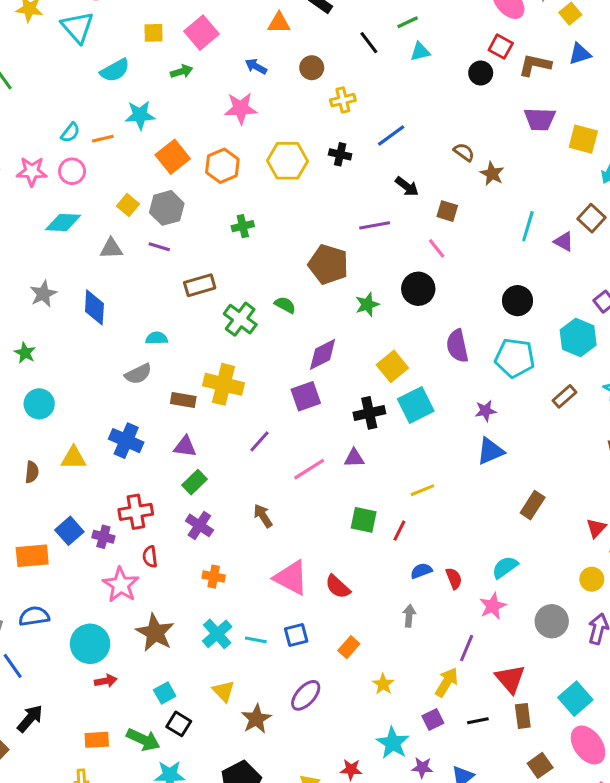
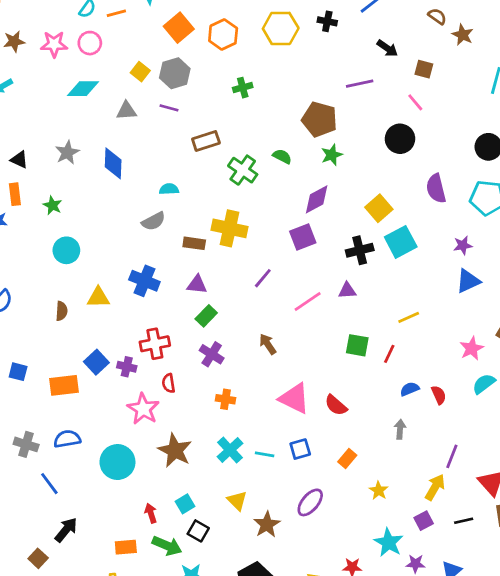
green star: (367, 305) -> (332, 155), moved
pink star: (493, 606) -> (472, 348), moved
red arrow: (106, 681) -> (151, 513), moved, turned -96

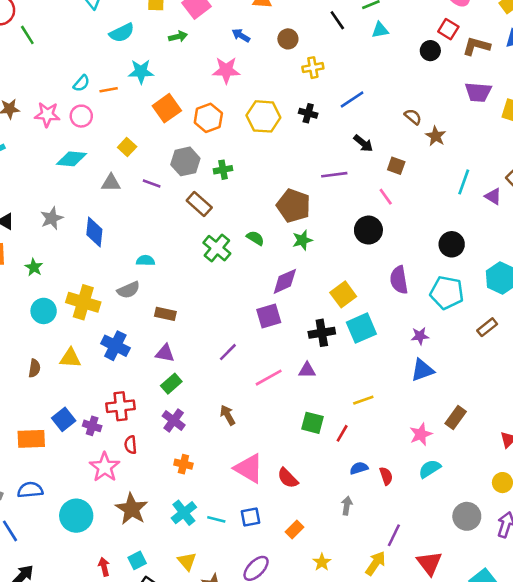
gray hexagon: (175, 73) -> (185, 161), moved
brown rectangle: (206, 141) -> (199, 204), moved, turned 55
yellow cross: (229, 228) -> (83, 302), moved

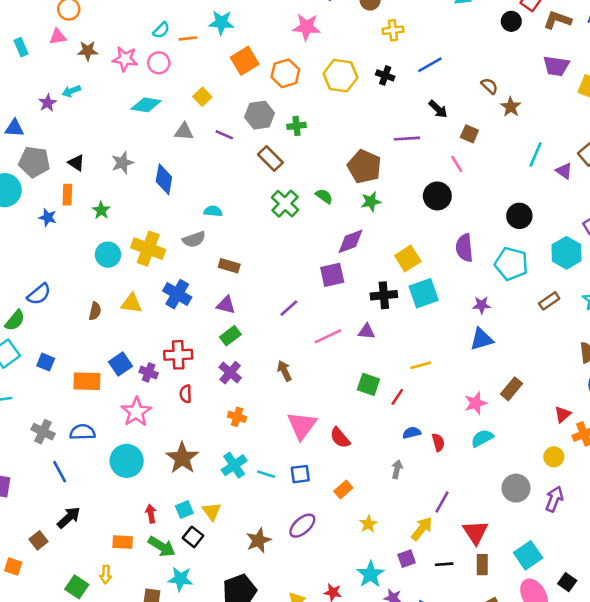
pink star: (105, 467) -> (136, 412), moved
pink triangle: (249, 468) -> (302, 426), turned 32
yellow triangle: (187, 561) -> (212, 511), moved

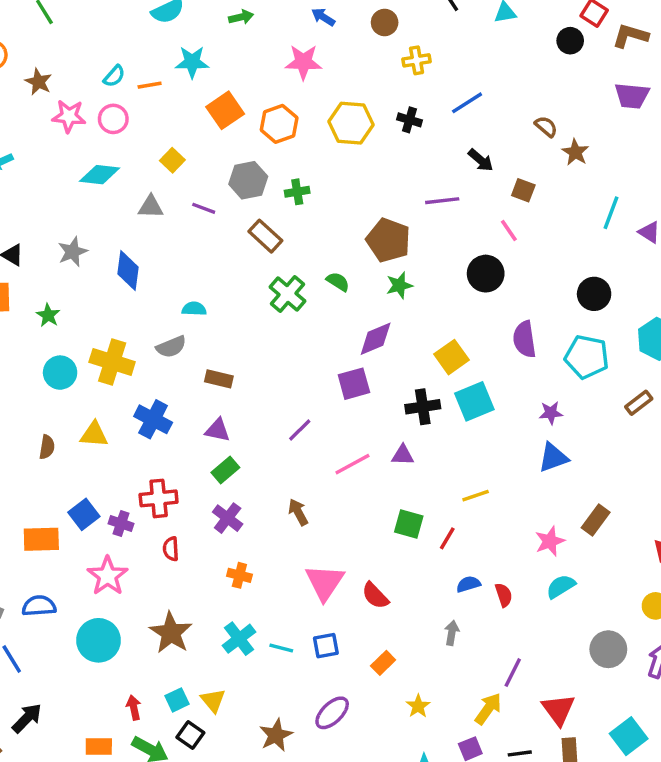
brown star: (88, 51) -> (38, 82), moved, turned 30

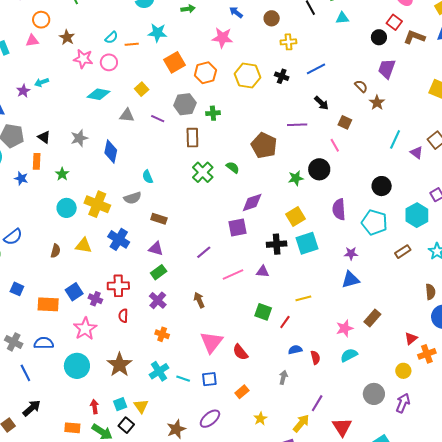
purple trapezoid: (632, 96) -> (387, 69), moved, turned 100
brown rectangle: (265, 236) -> (192, 138), turned 42
green star: (399, 285) -> (296, 178), moved
cyan semicircle: (194, 309) -> (148, 177), turned -120

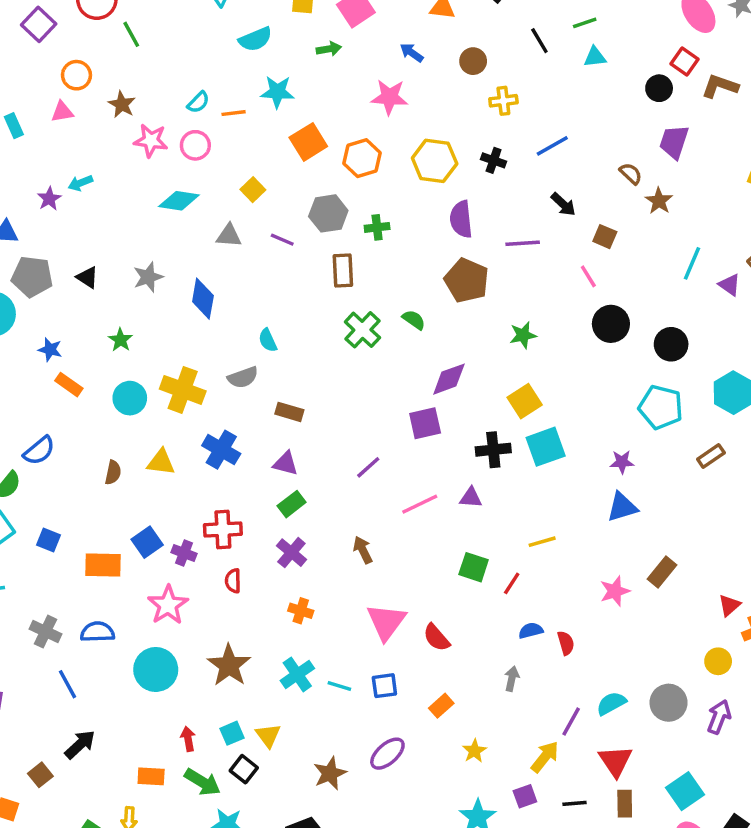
orange rectangle: (37, 161) -> (69, 385), moved, turned -56
black circle: (319, 169) -> (611, 324), moved
purple semicircle: (339, 209) -> (461, 219), moved
cyan semicircle: (349, 355) -> (611, 703), moved

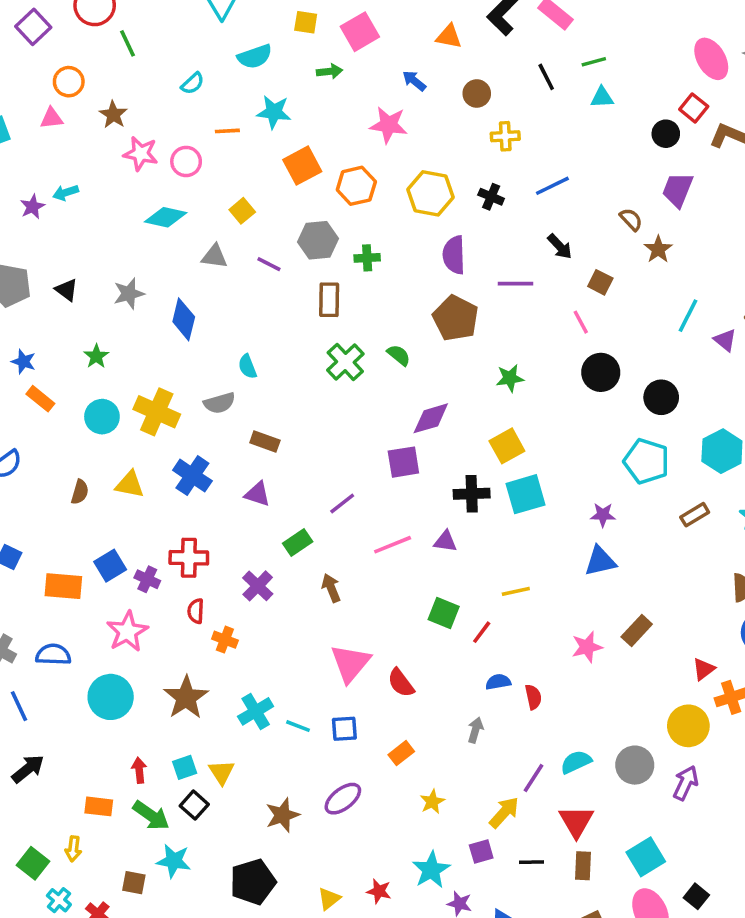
cyan semicircle: (198, 102) -> (192, 83), moved
green rectangle: (292, 504) -> (298, 543), moved
orange cross: (301, 611) -> (225, 640), moved
yellow circle: (718, 661) -> (688, 726), size x1.5

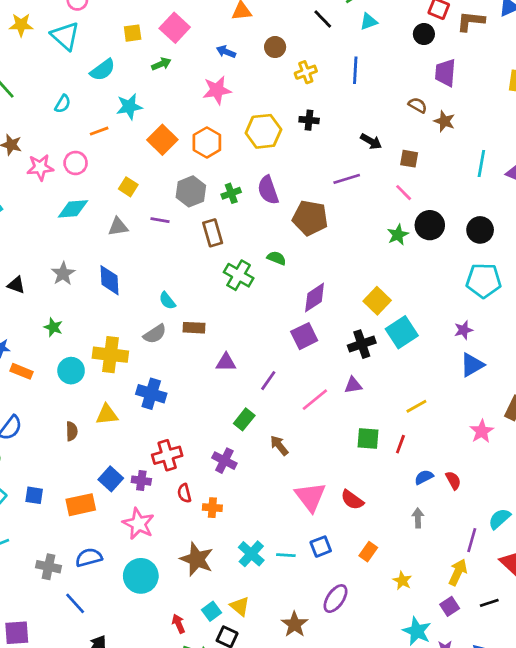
blue line: (552, 186) -> (355, 70), moved, turned -44
purple semicircle: (454, 255) -> (268, 190), moved
green star: (510, 378) -> (398, 235), moved
brown rectangle: (265, 441) -> (194, 328), moved
purple triangle: (258, 494) -> (226, 362), moved

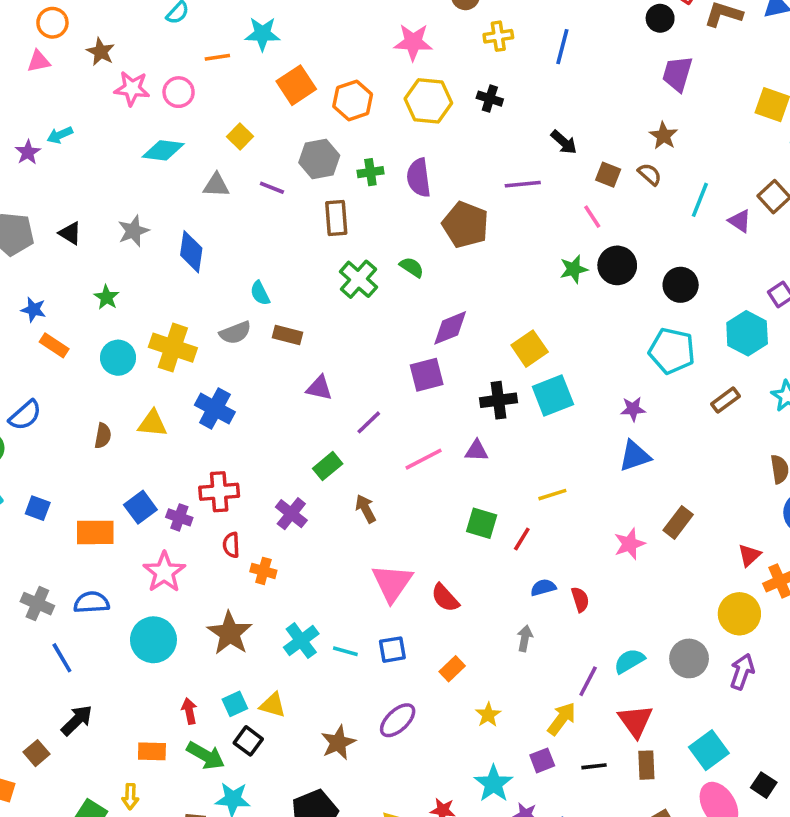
pink star: (217, 90) -> (413, 42), moved
brown semicircle: (418, 105) -> (650, 174), moved
yellow triangle: (240, 606) -> (273, 705), turned -35

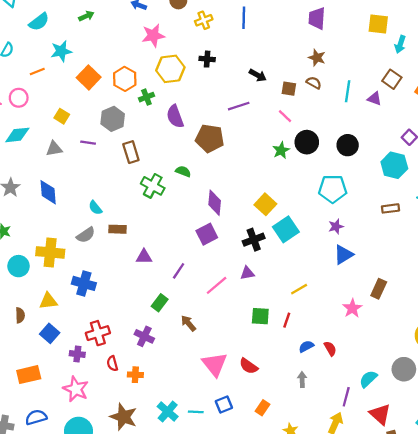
green cross: (370, 172) -> (146, 97), moved
purple diamond: (450, 328) -> (215, 203), turned -50
cyan pentagon: (672, 351) -> (333, 189), moved
brown rectangle: (726, 400) -> (391, 208), turned 42
blue square: (140, 507) -> (50, 333), moved

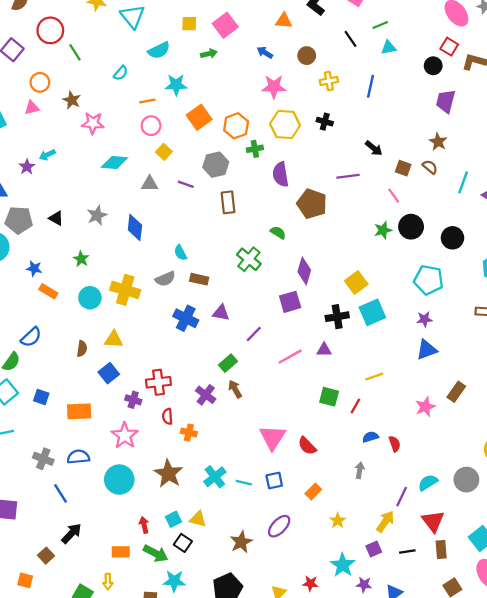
pink circle: (19, 98) -> (151, 126), moved
green cross: (153, 186) -> (249, 259), moved
blue cross: (84, 283) -> (186, 318), moved
brown arrow: (188, 323) -> (235, 389), moved

